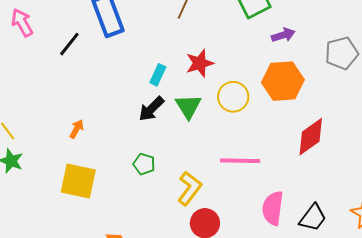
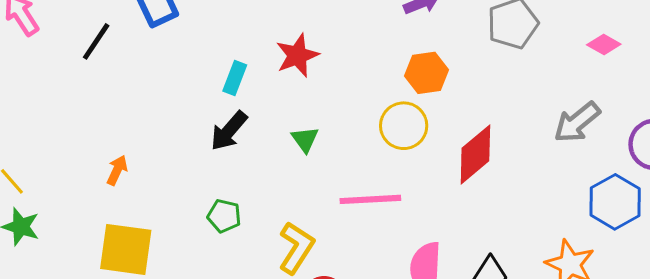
orange hexagon: (283, 81) -> (427, 73), size x0.7
yellow circle: (233, 97) -> (404, 126), moved
green triangle: (188, 106) -> (305, 139), moved, size x0.7

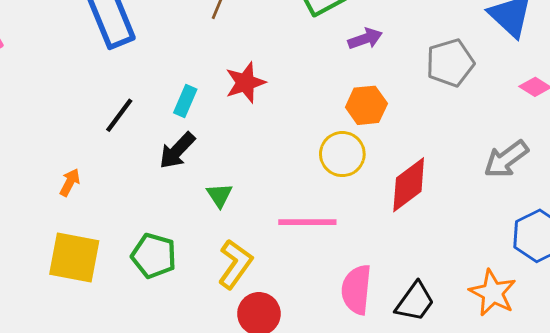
black line: (96, 41) -> (119, 115), moved
green triangle: (305, 139) -> (219, 195), moved
green pentagon: (224, 216) -> (154, 256), moved, size x1.4

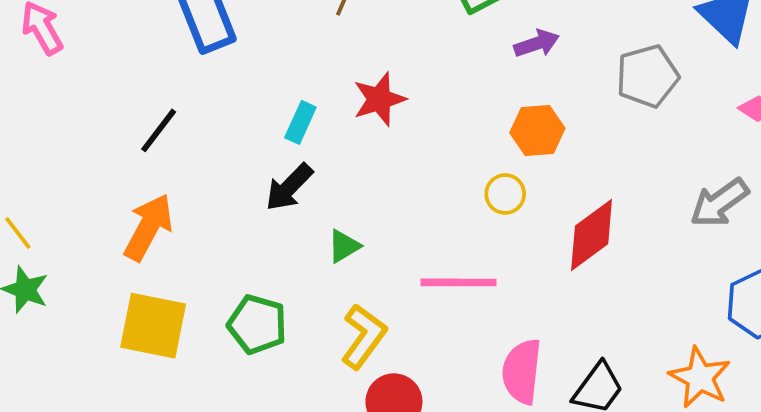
black line: (119, 115) -> (159, 130), moved
yellow circle: (342, 154) -> (505, 194), size x0.7
orange arrow: (70, 182) -> (148, 227), size x1.8
green triangle: (219, 195) -> (344, 246), turned 32

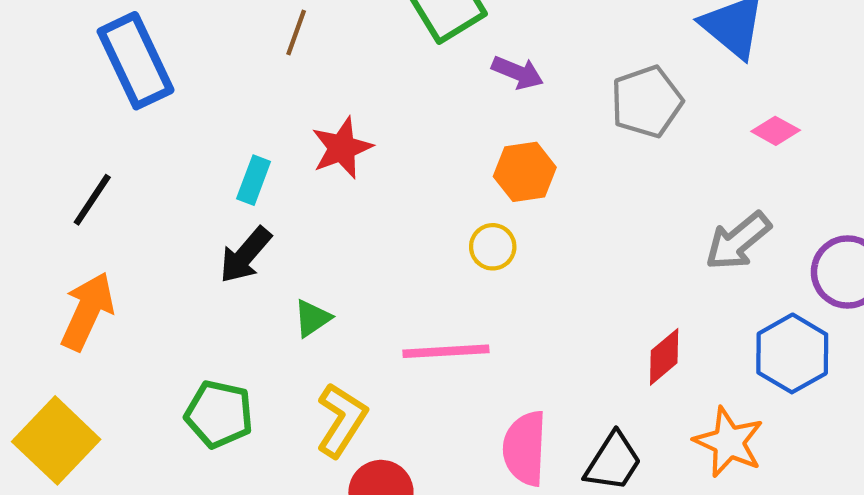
purple arrow: (537, 43) -> (518, 73), turned 45
red diamond: (592, 235) -> (664, 357), moved, size x0.7
yellow square: (153, 326) -> (56, 440), moved, turned 36

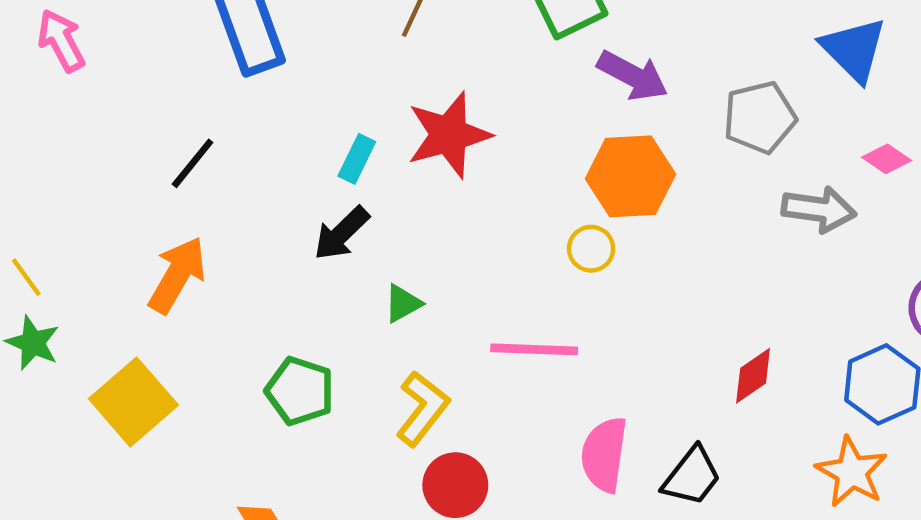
purple arrow: (518, 73) -> (633, 76), size x1.4
red star: (342, 148) -> (449, 135), size x1.4
orange hexagon: (525, 172) -> (630, 176), size x1.4
gray arrow: (738, 241) -> (819, 209), moved, turned -138
orange star: (729, 442) -> (852, 472), moved

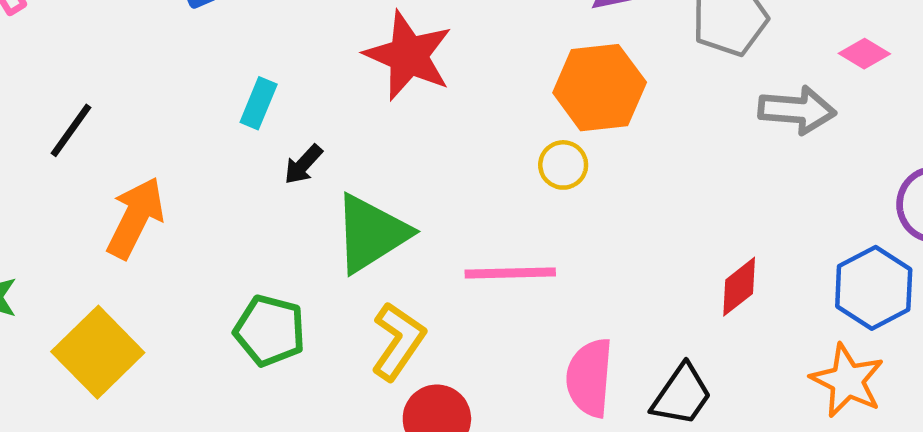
red star: (449, 135) -> (408, 56), turned -30
cyan rectangle: (357, 159) -> (259, 103), moved
black line: (193, 163) -> (71, 130), moved
black arrow: (341, 233) -> (303, 164), size x0.7
green triangle: (403, 303) -> (371, 233), size x2.0

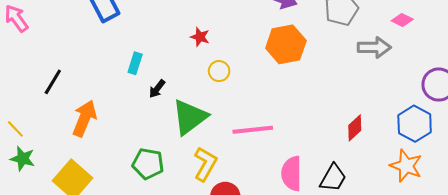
red star: (408, 56) -> (200, 37), size x0.5
yellow circle: (563, 165) -> (219, 71), moved

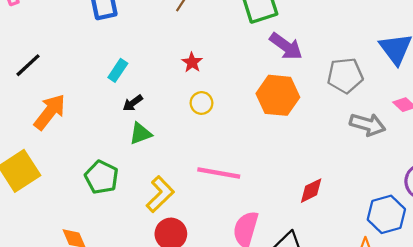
green triangle: (190, 117) -> (140, 134), moved, size x0.6
red diamond: (355, 128) -> (311, 191), moved

